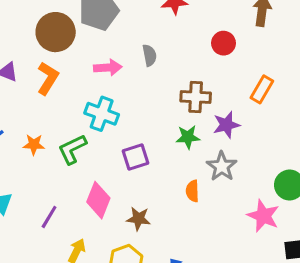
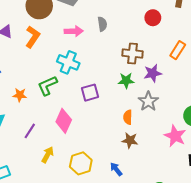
orange star: (34, 144) -> (20, 95), moved
brown star: (138, 219) -> (130, 140), moved

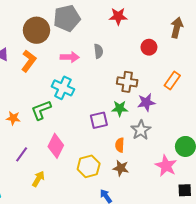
purple square: (90, 93) -> (99, 120), moved
yellow hexagon: (81, 163) -> (89, 166), moved

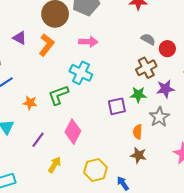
red circle: (149, 47) -> (167, 49), moved
gray semicircle: (98, 51) -> (148, 39), moved, turned -56
brown cross: (127, 82) -> (146, 68), turned -36
yellow hexagon: (89, 166) -> (96, 170), moved

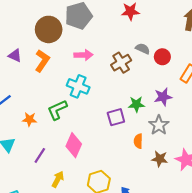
brown cross: (146, 68) -> (121, 63), moved
brown star: (138, 155) -> (160, 159), moved

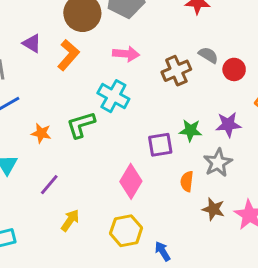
pink diamond: (74, 145) -> (131, 181), moved

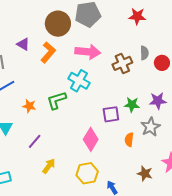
pink arrow: (126, 54) -> (88, 52), size x1.4
gray semicircle: (208, 55) -> (144, 53), turned 56
brown star: (213, 209) -> (145, 174), moved

